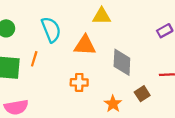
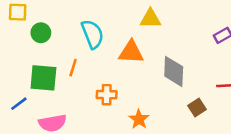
orange cross: (79, 82) -> (107, 95), moved
orange star: (113, 104) -> (139, 119), moved

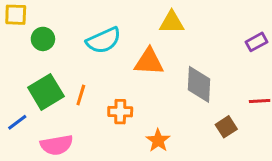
cyan semicircle: (92, 34) -> (104, 40), turned 88
orange line: (73, 68) -> (81, 95), moved
green square: (43, 78) -> (46, 92), turned -36

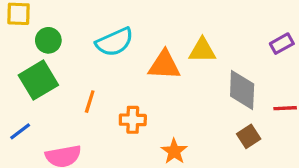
yellow triangle: (172, 22) -> (202, 50), moved
gray diamond: (199, 84) -> (242, 90), moved
green square: (46, 92) -> (38, 80), moved

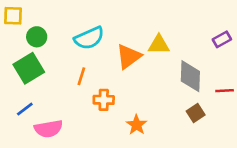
orange triangle: (164, 65) -> (129, 56), turned -40
orange line: (90, 102) -> (81, 76), moved
blue line: (20, 131) -> (25, 109), moved

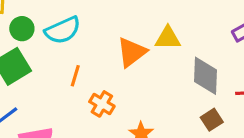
cyan semicircle: (89, 38) -> (63, 30), moved
orange cross: (104, 100) -> (102, 104), turned 30

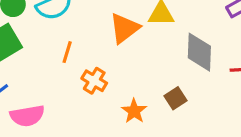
brown square: (212, 120) -> (175, 98), moved

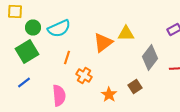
gray diamond: (199, 52) -> (150, 58), turned 35
pink semicircle: (27, 116) -> (59, 96), moved, turned -85

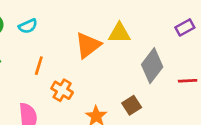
cyan semicircle: (59, 28) -> (28, 26), size x0.6

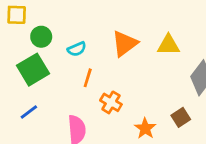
cyan semicircle: (28, 26) -> (77, 49), moved
orange triangle: (88, 45) -> (125, 44), moved

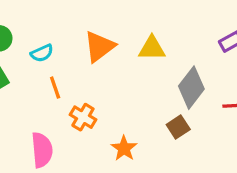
orange line: (88, 78) -> (55, 88), turned -36
brown square: (181, 117) -> (178, 127), moved

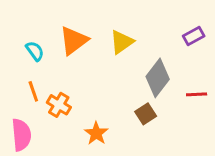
yellow triangle: (152, 48) -> (122, 42), turned -35
cyan semicircle: (42, 53) -> (35, 51), moved, turned -102
orange line: (55, 88) -> (33, 91), moved

